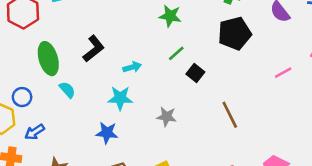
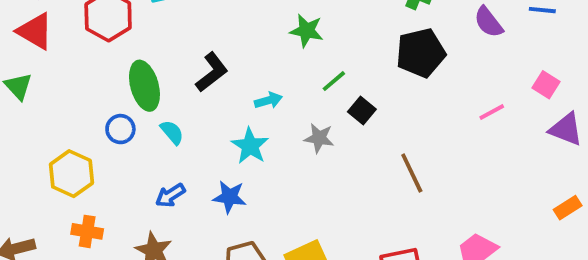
green star: (170, 16) -> (307, 31), moved
blue circle: (22, 97) -> (120, 129), moved
cyan star: (120, 98) -> (250, 146), turned 30
gray star: (166, 117) -> (319, 138), moved
blue arrow: (35, 132) -> (170, 195), moved

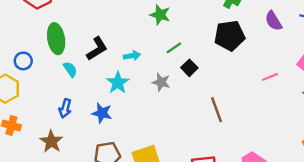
black L-shape: (212, 72) -> (97, 49), moved
blue circle: (120, 129) -> (23, 61), moved
blue arrow: (170, 195) -> (65, 108), turned -48

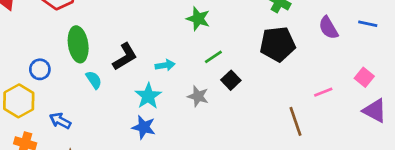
blue arrow: (65, 108) -> (60, 121), moved, turned 102
brown line: (216, 110) -> (296, 121), moved
blue star: (102, 113) -> (144, 127), moved

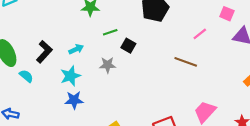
green line: (213, 57) -> (110, 32), turned 32
cyan star: (148, 96) -> (70, 76), turned 30
brown line: (296, 121) -> (186, 62), turned -35

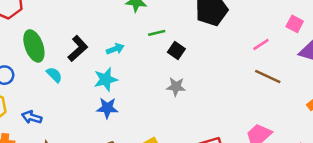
brown line: (186, 62) -> (268, 77), moved
gray star: (108, 65) -> (176, 87), moved

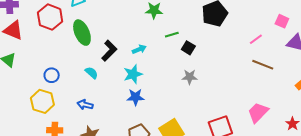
green ellipse: (34, 46) -> (82, 33), moved
blue arrow: (32, 117) -> (85, 105), moved

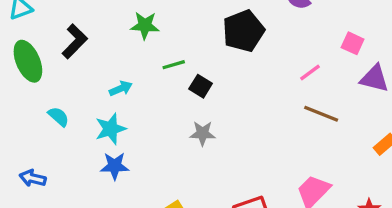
black L-shape: (109, 51) -> (75, 41), moved
cyan semicircle: (92, 73) -> (59, 117), moved

